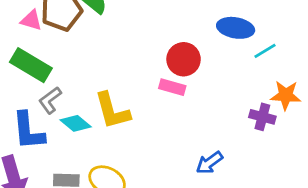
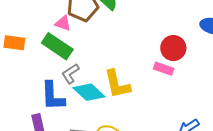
pink triangle: (31, 20) -> (63, 23), moved
cyan diamond: (76, 123) -> (89, 92), size x1.4

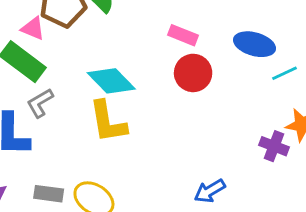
pink rectangle: (164, 69) -> (183, 35), moved
cyan diamond: (89, 92) -> (111, 81), moved

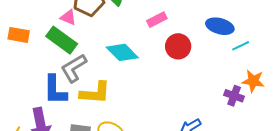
pink rectangle: (183, 35) -> (157, 20), moved, turned -48
gray L-shape: (40, 103) -> (74, 68), size x1.4
yellow L-shape: (108, 122) -> (95, 93), moved, turned -76

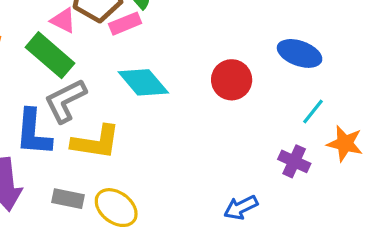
pink rectangle: (157, 20) -> (125, 24), moved
cyan line: (241, 46) -> (313, 111), moved, turned -30
purple cross: (234, 96) -> (294, 161), moved

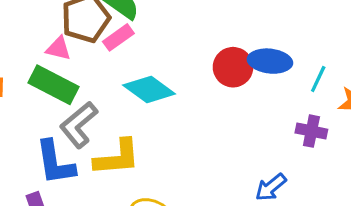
blue ellipse: (300, 53) -> (270, 61), moved

